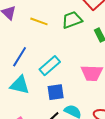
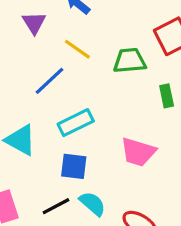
blue line: (20, 57) -> (50, 81), moved

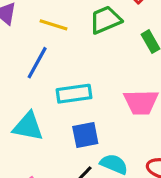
cyan rectangle: (76, 123) -> (74, 94), turned 36

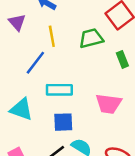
yellow line: (53, 25) -> (52, 36), turned 54

